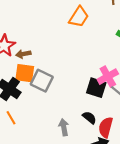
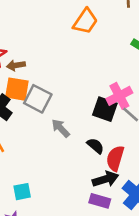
gray arrow: (64, 127) -> (61, 128), moved, turned -35

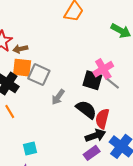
gray arrow: (61, 128) -> (58, 97), turned -98
black semicircle: (95, 146) -> (86, 110), size x1.5
purple rectangle: (100, 201) -> (92, 153), turned -49

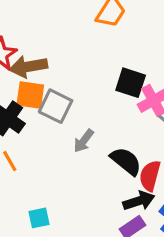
brown arrow: (20, 49) -> (28, 67), size x1.6
black square: (92, 80) -> (131, 83), moved

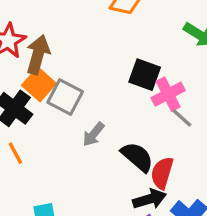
brown arrow: (28, 67) -> (38, 55), turned 114
orange square: (30, 95) -> (39, 84), turned 32

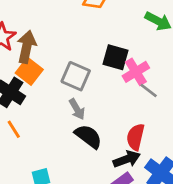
gray square: (65, 97) -> (76, 76), moved
gray arrow: (94, 134) -> (77, 109), turned -65
black semicircle: (137, 157) -> (88, 136), moved

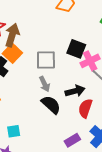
gray square: (76, 76) -> (46, 60), turned -30
black arrow: (127, 159) -> (75, 91), moved

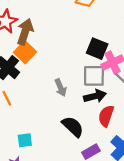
gray square: (46, 60) -> (94, 76), moved
black semicircle: (51, 105) -> (73, 127), moved

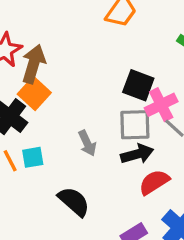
red semicircle: (106, 116) -> (154, 182), turned 40
black semicircle: (73, 127) -> (74, 202), moved
cyan square: (25, 140) -> (33, 157), moved

